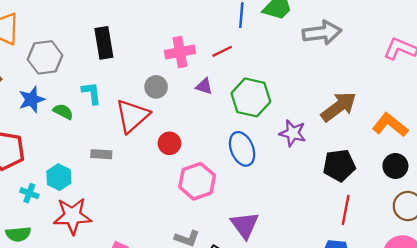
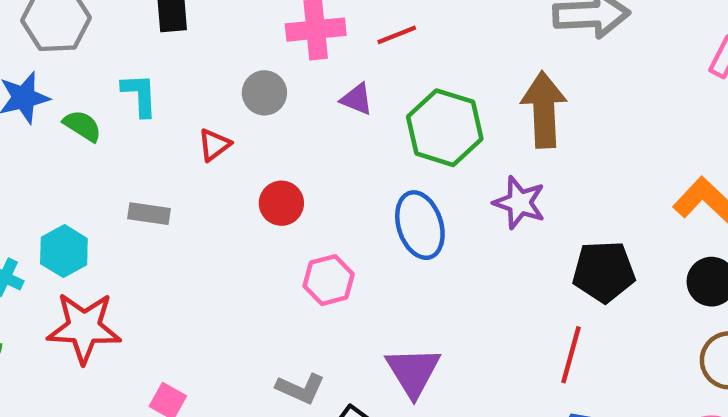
brown arrow: (339, 107) -> (544, 110), moved, turned -60
red triangle: (132, 116) -> (214, 145), size x0.5
pink hexagon: (197, 181) -> (329, 280), size x0.7
red line: (346, 210) -> (571, 355), moved

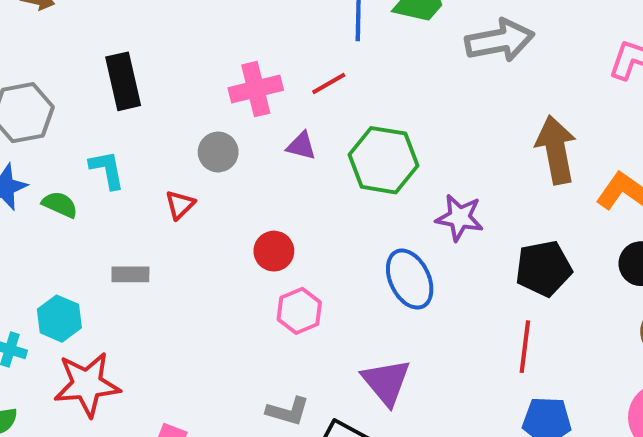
brown arrow: (544, 110) -> (556, 150), moved
red circle: (281, 203) -> (274, 251), moved
blue ellipse: (420, 225) -> (410, 279), moved

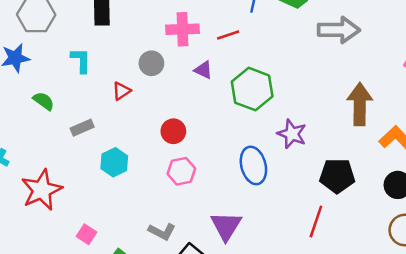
green semicircle: (60, 205) -> (44, 101), moved
gray rectangle: (130, 274) -> (82, 128), turned -35
cyan hexagon: (59, 319) -> (114, 162), moved
red star: (87, 384) -> (42, 190), turned -30

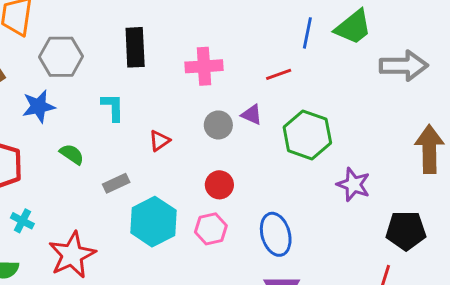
pink cross: (182, 29) -> (204, 66), moved
gray circle: (151, 63) -> (218, 125), moved
cyan hexagon: (114, 162) -> (153, 222), size x1.5
blue ellipse: (253, 165) -> (276, 234), moved
pink hexagon: (181, 171) -> (211, 229), moved

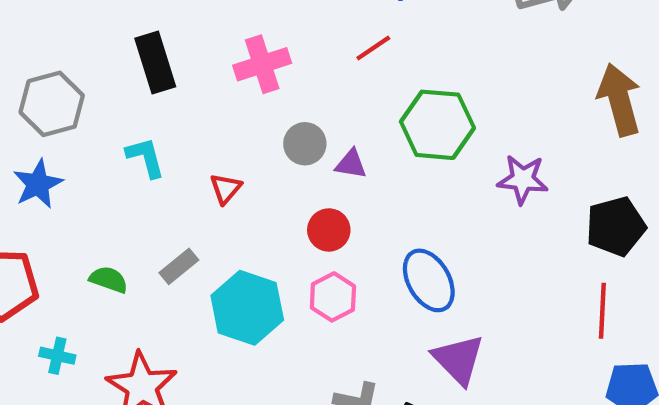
purple triangle: (252, 115) -> (351, 164), moved
green semicircle: (72, 154) -> (109, 280), moved

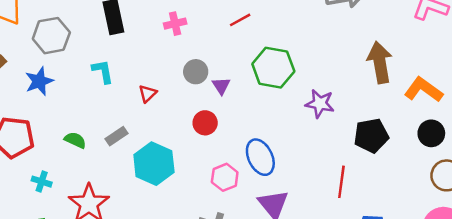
pink cross: (262, 64) -> (175, 24), size x0.7
purple triangle: (351, 164) -> (221, 86), turned 42
pink hexagon: (333, 297) -> (225, 177), moved
red line: (602, 311) -> (341, 182), moved

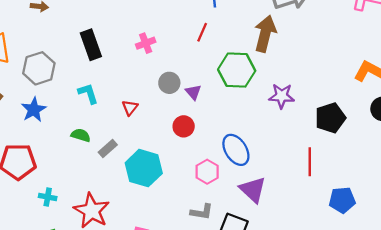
red line: (240, 20) -> (202, 32), turned -30
brown arrow: (380, 62) -> (265, 34), moved, turned 32
green semicircle: (75, 140) -> (81, 135), moved

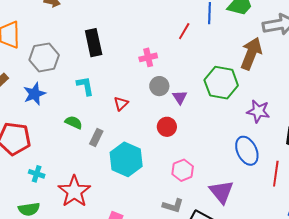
red line: (202, 32) -> (184, 31), moved
pink cross: (146, 43) -> (148, 57), moved
gray rectangle: (108, 148) -> (96, 138), turned -30
blue ellipse: (236, 150) -> (247, 151), moved

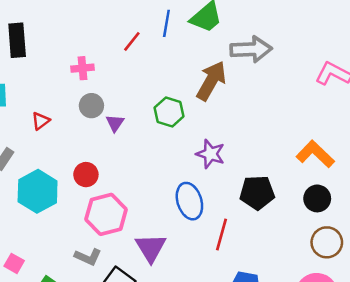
green hexagon: (221, 83) -> (169, 112), size x0.7
red circle: (167, 127) -> (86, 175), moved
pink hexagon: (183, 170) -> (106, 214), size x1.5

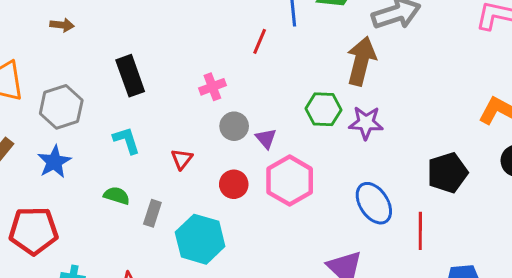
purple star: (210, 154) -> (366, 123), moved
red circle: (86, 175) -> (234, 184), moved
pink hexagon: (106, 214) -> (290, 181), moved

